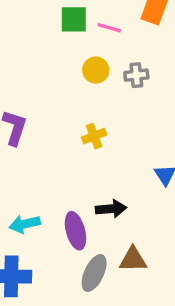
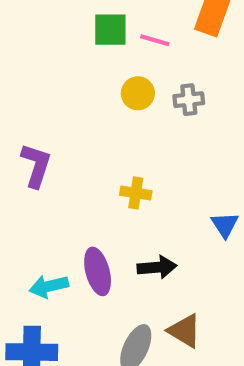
yellow cross: (94, 136) -> (136, 193), moved, turned 30
purple ellipse: (75, 231) -> (98, 271), moved
brown triangle: (133, 259) -> (185, 331), turned 32

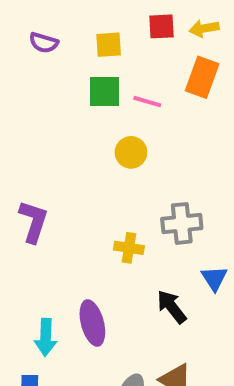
gray cross: (189, 100) -> (182, 223), moved, size x1.4
black arrow: (157, 267) -> (172, 307), moved, turned -123
cyan arrow: (49, 286) -> (46, 337), turned -75

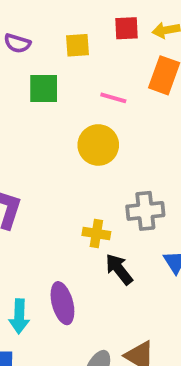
green square: (105, 91) -> (44, 88), moved
yellow circle: (131, 152) -> (98, 145), size x1.4
black arrow: (172, 307) -> (119, 269), moved

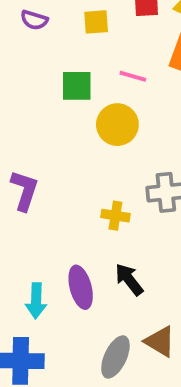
green square: (44, 88) -> (77, 86), moved
black arrow: (119, 269) -> (129, 280), moved

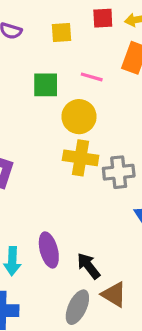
yellow cross: (115, 216) -> (81, 158), moved, size x1.5
black arrow: (129, 280) -> (89, 266), moved

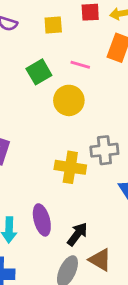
green square: (46, 85) -> (39, 72), turned -30
yellow cross: (81, 158) -> (70, 167), moved
black arrow: (89, 266) -> (77, 234), turned 75

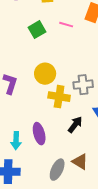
yellow circle: (69, 100) -> (45, 74), moved
black arrow: (77, 234) -> (75, 125), moved

